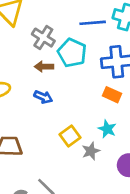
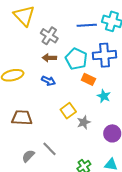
cyan pentagon: (72, 53) -> (76, 59), moved
orange rectangle: (112, 95) -> (88, 79), moved
cyan star: (107, 129) -> (104, 96), moved

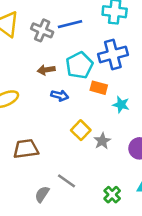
blue line: (87, 25) -> (70, 24), moved
gray cross: (49, 36) -> (42, 30), moved
cyan pentagon: (76, 59) -> (79, 65), turned 30
blue arrow: (48, 81) -> (60, 96), moved

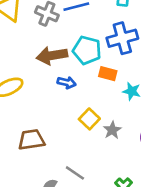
cyan pentagon: (79, 65) -> (87, 50), turned -30
brown arrow: (46, 70) -> (52, 56), size x1.6

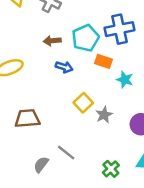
cyan pentagon: (87, 50) -> (85, 38), turned 30
brown arrow: (52, 56) -> (52, 41), size x0.6

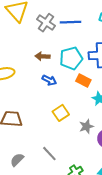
gray star: (104, 115) -> (86, 126), moved
gray line: (66, 153) -> (49, 154), moved

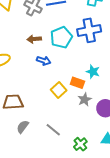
orange rectangle: (83, 80) -> (77, 83), moved
gray semicircle: (17, 160) -> (23, 127), moved

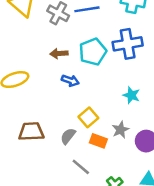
orange rectangle: (77, 83) -> (98, 141), moved
gray semicircle: (23, 127) -> (68, 136), moved

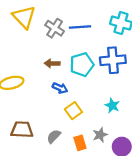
yellow square: (88, 117) -> (73, 111), moved
orange rectangle: (98, 141) -> (80, 143), turned 48

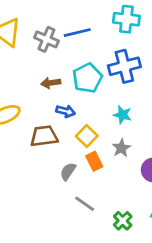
cyan star: (112, 105) -> (122, 115), moved
brown trapezoid: (22, 130) -> (44, 136), moved
gray star: (100, 135) -> (121, 148), moved
orange rectangle: (80, 143) -> (94, 161), moved

